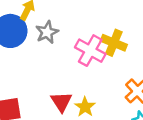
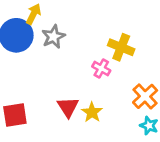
pink cross: (90, 51) -> (101, 69), moved, size x0.6

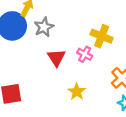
red triangle: (68, 107) -> (56, 58), moved

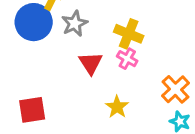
yellow cross: (102, 36) -> (129, 34), moved

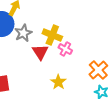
gray star: (75, 24) -> (23, 33), moved
yellow cross: (129, 34) -> (52, 35), moved

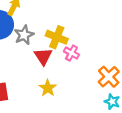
yellow star: (58, 82) -> (48, 88), moved

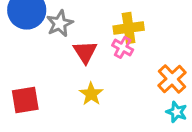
yellow cross: (57, 37) -> (129, 28), moved, turned -30

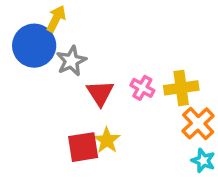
yellow cross: (129, 28) -> (181, 88), moved
red square: (25, 100) -> (83, 147), moved

